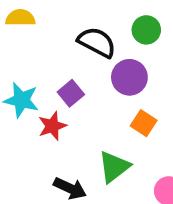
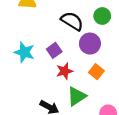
red star: (52, 126) -> (64, 71), moved

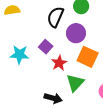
black semicircle: (72, 21) -> (55, 17), turned -85
orange square: (96, 72) -> (88, 57), size x1.5

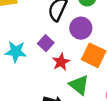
green triangle: (75, 83) -> (79, 85), turned -36

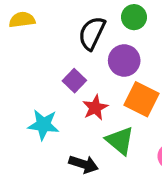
cyan star: (16, 52) -> (43, 125), moved

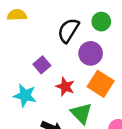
purple square: (74, 81) -> (42, 65), moved
red star: (95, 108) -> (65, 87), turned -30

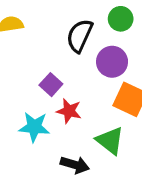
red star: (65, 87) -> (69, 111), moved

